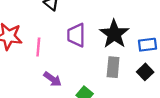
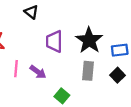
pink line: (38, 47) -> (16, 69), moved
purple arrow: (53, 79) -> (38, 72), moved

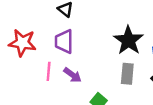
purple trapezoid: (54, 41) -> (64, 42), moved

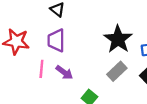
gray rectangle: (127, 74) -> (117, 71), turned 42

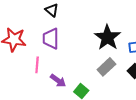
purple arrow: (64, 72) -> (58, 81), moved

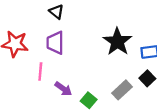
gray rectangle: (106, 67) -> (122, 90), moved

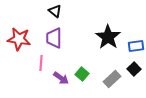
green square: (89, 100) -> (82, 74), moved

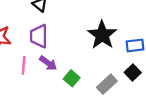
purple arrow: (61, 78) -> (48, 63), moved

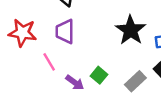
purple arrow: (48, 63) -> (75, 82), moved
pink line: (24, 65) -> (49, 62), turned -36

